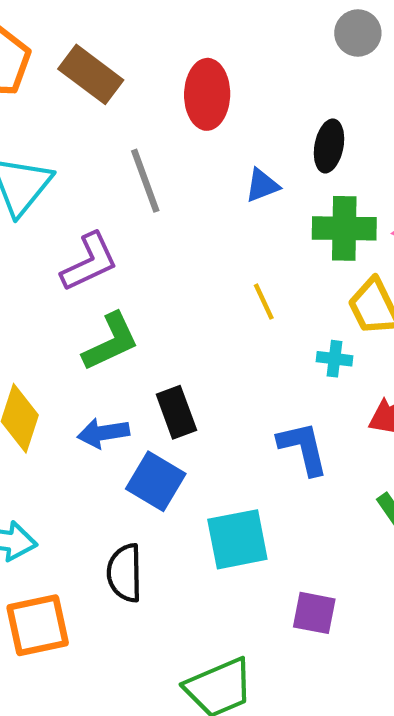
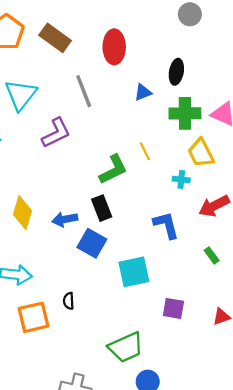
green L-shape: (111, 342) -> (113, 169), moved
black semicircle: (125, 573) -> (69, 301), moved, size x0.6

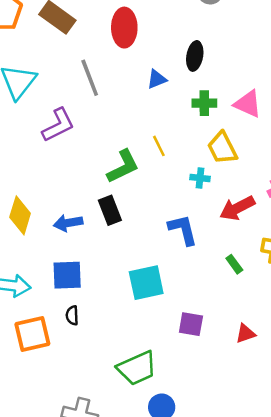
green cross: (185, 113) -> (204, 103), size x0.7
blue square: (92, 243) -> (67, 275), moved, turned -32

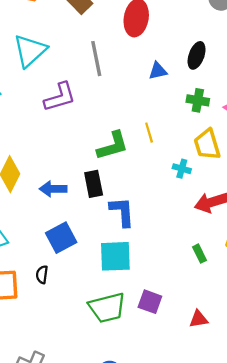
blue L-shape: (183, 230) -> (122, 212), moved
blue square: (67, 275) -> (61, 238), moved, turned -36
green trapezoid: (137, 368) -> (107, 308), moved

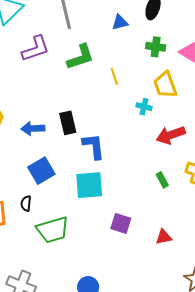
green L-shape: (113, 146) -> (81, 57), moved
green trapezoid: (107, 308) -> (53, 230), moved

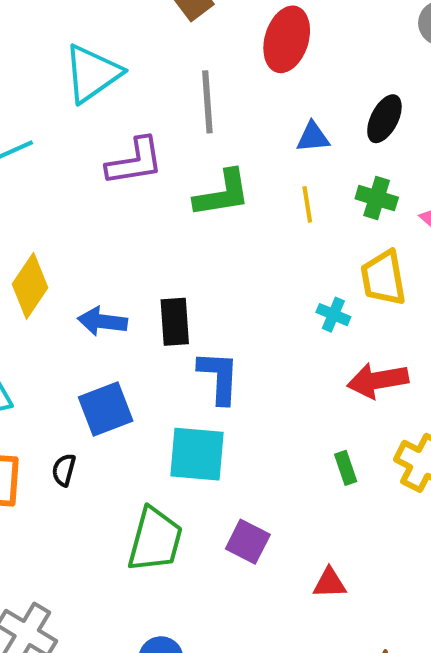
yellow line: (114, 76) -> (307, 204), moved
green trapezoid: (53, 230) -> (155, 540), moved, turned -68

